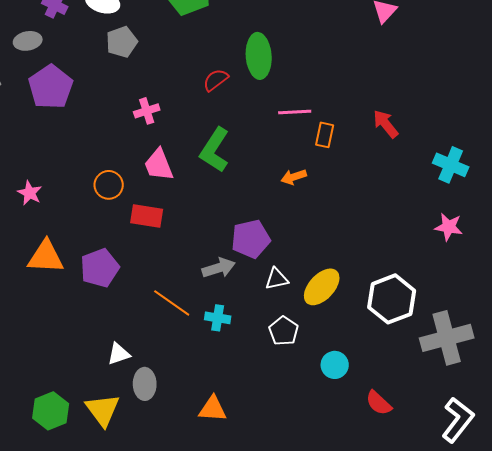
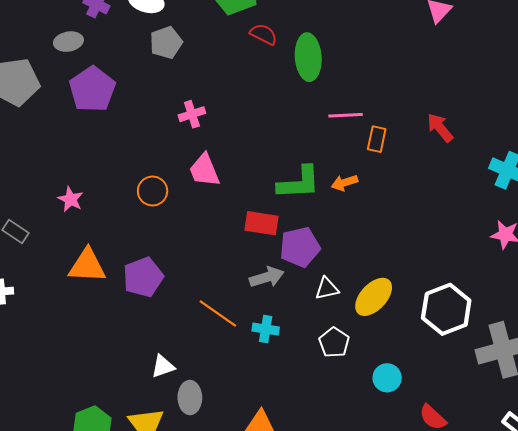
red semicircle: (216, 80) -> (264, 34), moved, turned 64
green L-shape: (215, 150) -> (299, 183), moved, turned -126
red rectangle: (147, 216) -> (261, 223), moved

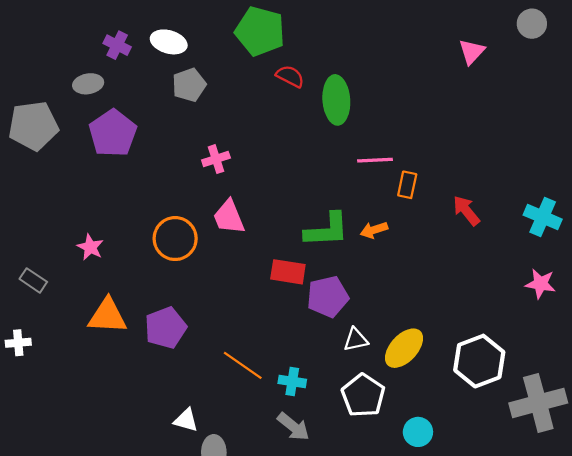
red arrow: (440, 128) -> (466, 211), moved
orange circle: (153, 191) -> (175, 239), size x1.4
gray arrow: (267, 277) -> (293, 427), moved, turned 56
white pentagon: (334, 343) -> (363, 395), size x1.4
white triangle: (163, 366) -> (186, 420), turned 35

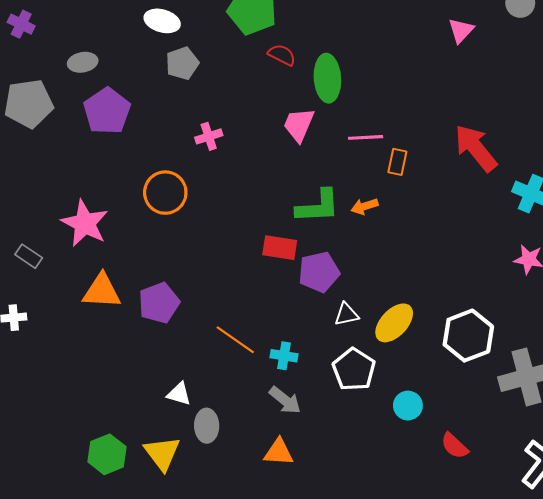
purple cross: (117, 45) -> (21, 24), moved
red arrow: (466, 211) -> (476, 148), moved, size x1.6
pink trapezoid: (229, 217) -> (299, 125), moved, turned 45
orange circle: (175, 239) -> (165, 193), moved
pink star: (90, 247) -> (85, 223), size x1.8

